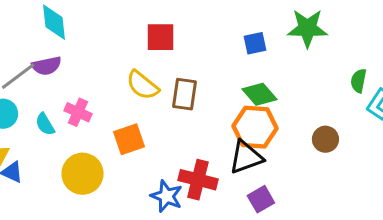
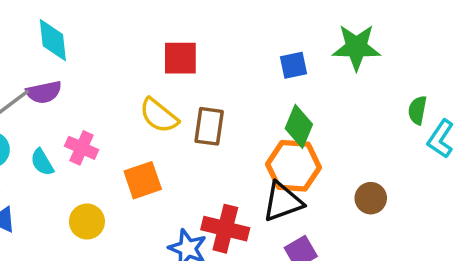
green diamond: (259, 94) -> (299, 126), turned 64
brown circle: (325, 139) -> (371, 198), moved
yellow circle: (83, 174) -> (87, 222), size x0.7

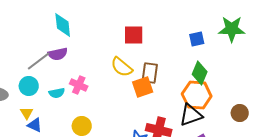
cyan semicircle: (42, 162) -> (57, 93), turned -70
orange square: (143, 180) -> (143, 87), moved

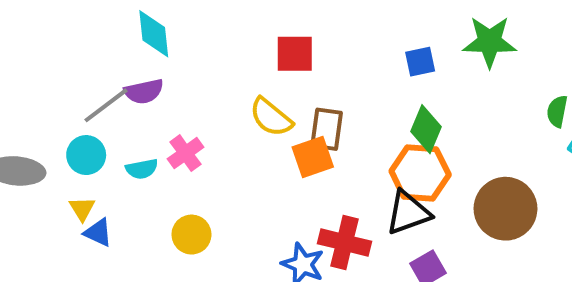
pink cross: (79, 85) -> (186, 153), turned 30
brown circle: (240, 113) -> (505, 209), size x1.8

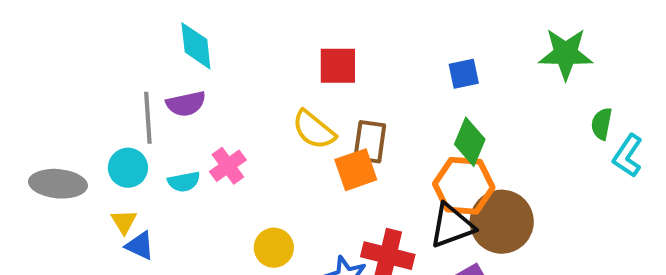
green star: (490, 42) -> (566, 54), moved
gray line: (106, 105) -> (148, 118), turned -57
brown circle: (505, 209) -> (502, 222), moved
yellow circle: (191, 235) -> (274, 248), moved

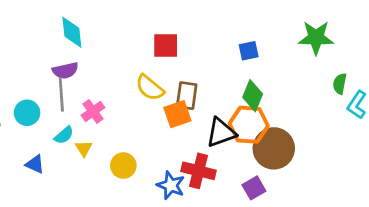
gray line: (148, 118) -> (61, 94), moved
cyan semicircle: (184, 182) -> (64, 135), moved, turned -30
yellow triangle: (124, 222) -> (84, 148), moved
black triangle: (452, 226) -> (221, 133), moved

